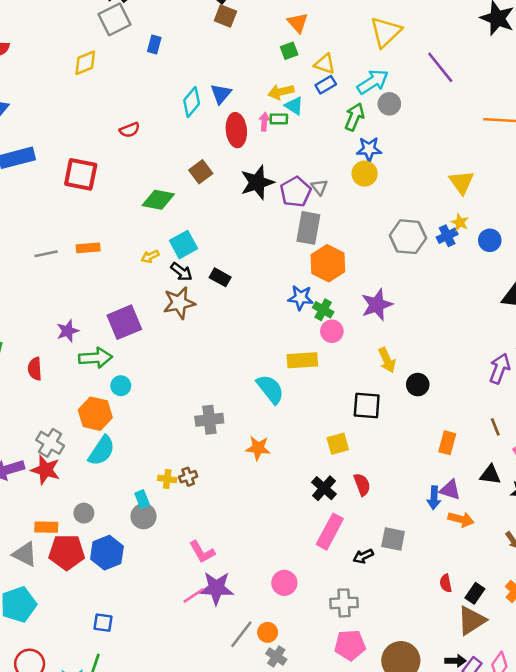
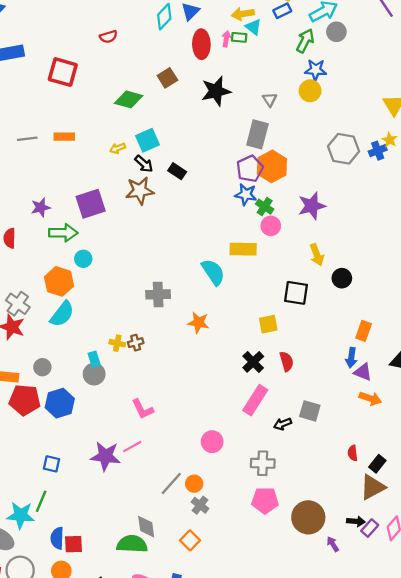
purple pentagon: (296, 192) -> (250, 169), moved
blue arrow: (434, 498) -> (351, 358), moved
purple star: (216, 588) -> (105, 456), moved

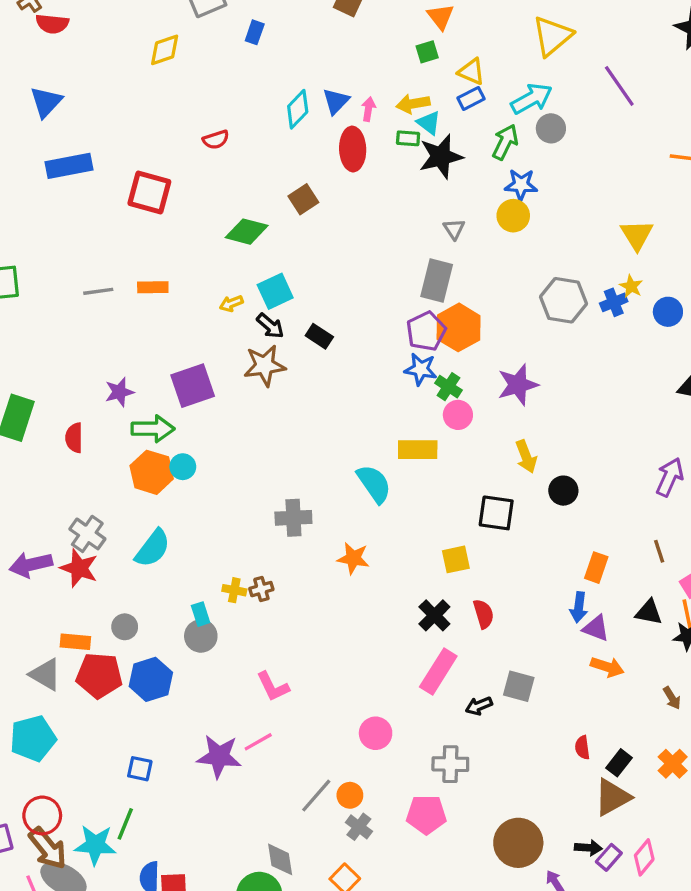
pink arrow: (226, 39) -> (368, 109), moved
black star: (216, 91) -> (441, 157), moved
orange hexagon: (59, 281) -> (152, 472), moved
pink pentagon: (265, 500) -> (426, 815), moved

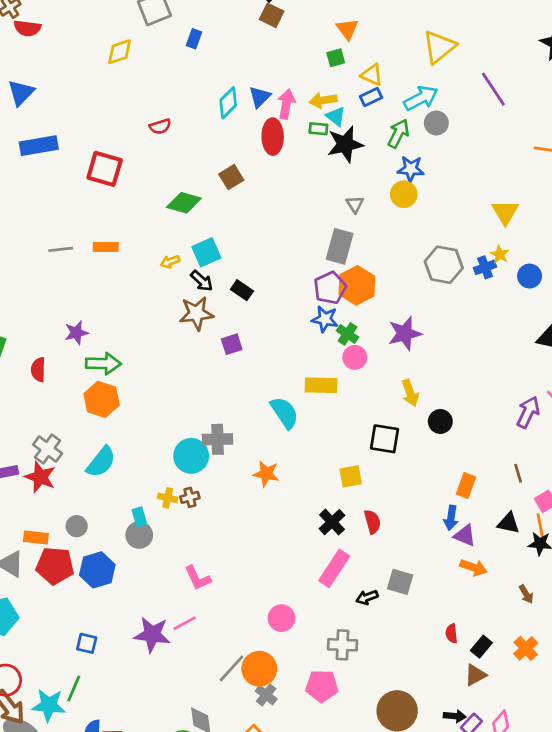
pink arrow: (368, 109) -> (286, 104), size x1.5
purple square: (193, 386) -> (232, 344), moved, size x0.6
cyan circle: (183, 467) -> (191, 456), moved, size x1.6
orange circle: (350, 795) -> (259, 669), size x1.6
brown triangle: (612, 797) -> (475, 675), size x0.7

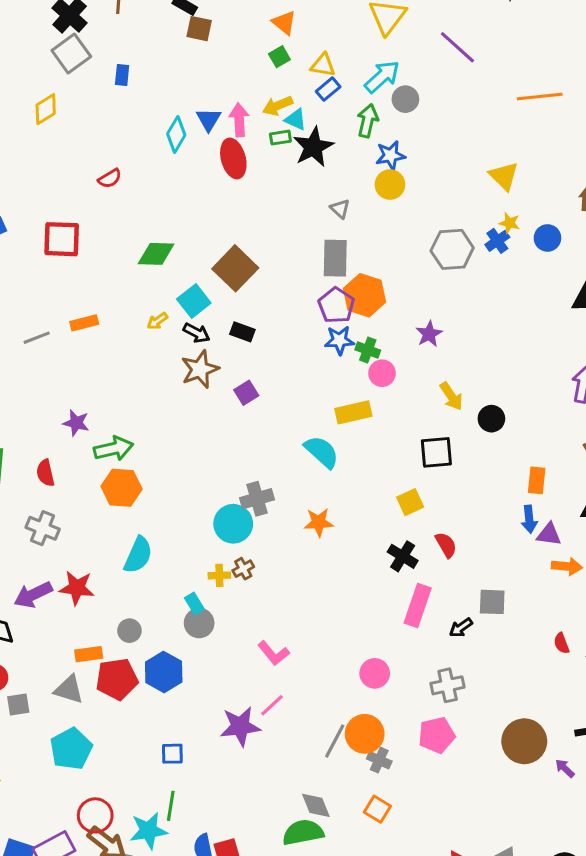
brown square: (231, 177) -> (235, 268), moved, size x1.6
purple star: (76, 333) -> (76, 423), turned -30
purple star: (405, 334) -> (429, 334), size x0.7
gray cross: (48, 449) -> (43, 528), moved

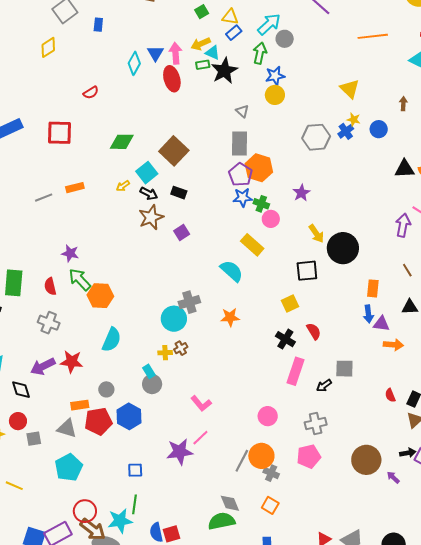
yellow rectangle: (353, 412) -> (252, 245), turned 55
black circle: (491, 419) -> (343, 248), size x1.8
green arrow: (114, 449) -> (80, 280), moved, turned -120

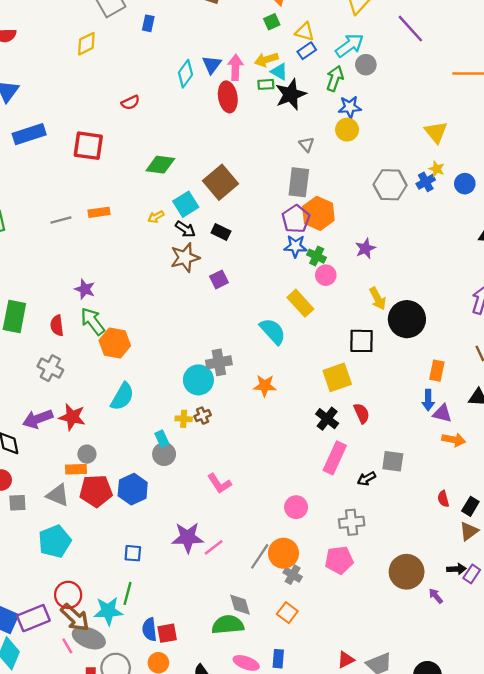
yellow square: (290, 303) -> (337, 377), size x1.4
gray circle: (106, 389) -> (87, 454), moved
pink line: (200, 438) -> (214, 547), moved

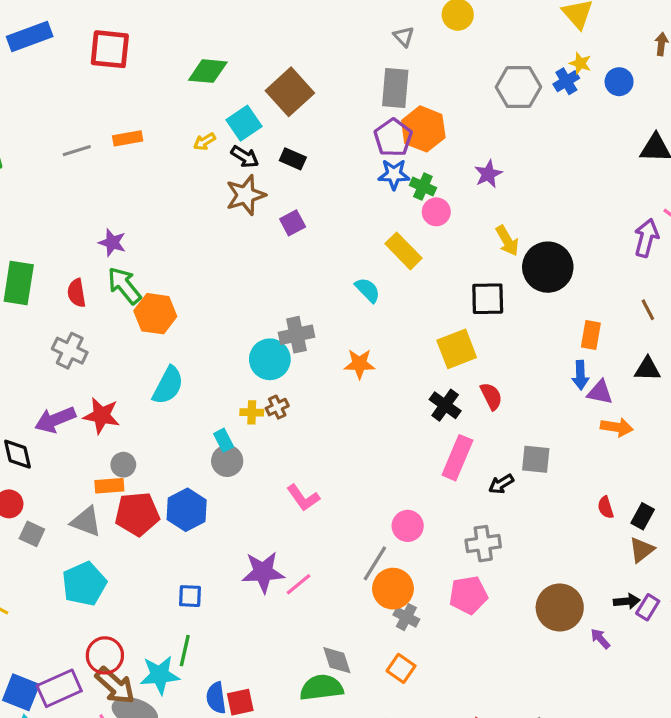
cyan semicircle: (273, 331) -> (368, 290), size x0.7
gray square: (17, 503) -> (32, 534), turned 30
gray line: (260, 556) -> (375, 563), moved

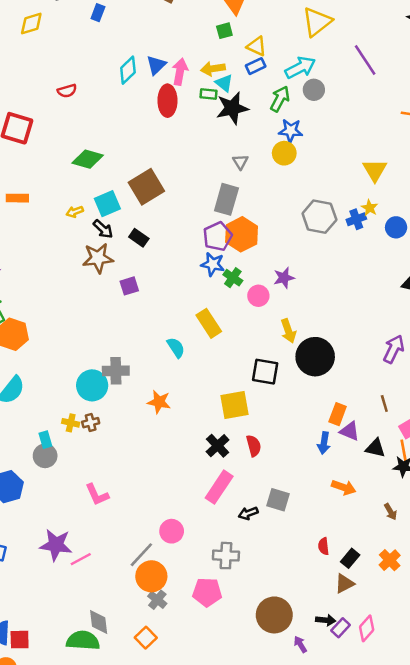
pink circle: (436, 212) -> (258, 296), moved
purple triangle: (600, 392) -> (350, 431), moved

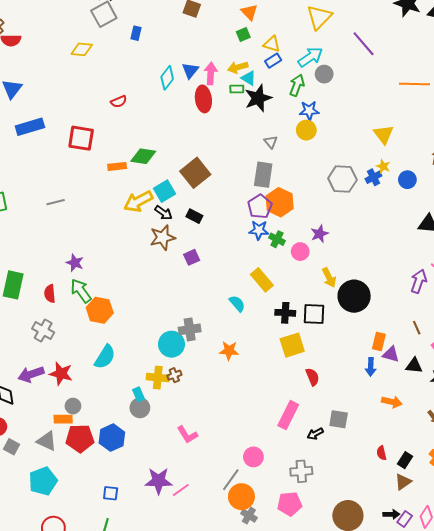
yellow diamond: (31, 24) -> (82, 49), turned 30
orange rectangle: (17, 198) -> (117, 166), moved
yellow arrow: (75, 212) -> (138, 201), size x2.0
yellow cross: (71, 423) -> (158, 378), size x1.5
black cross: (218, 446) -> (285, 313), moved, turned -36

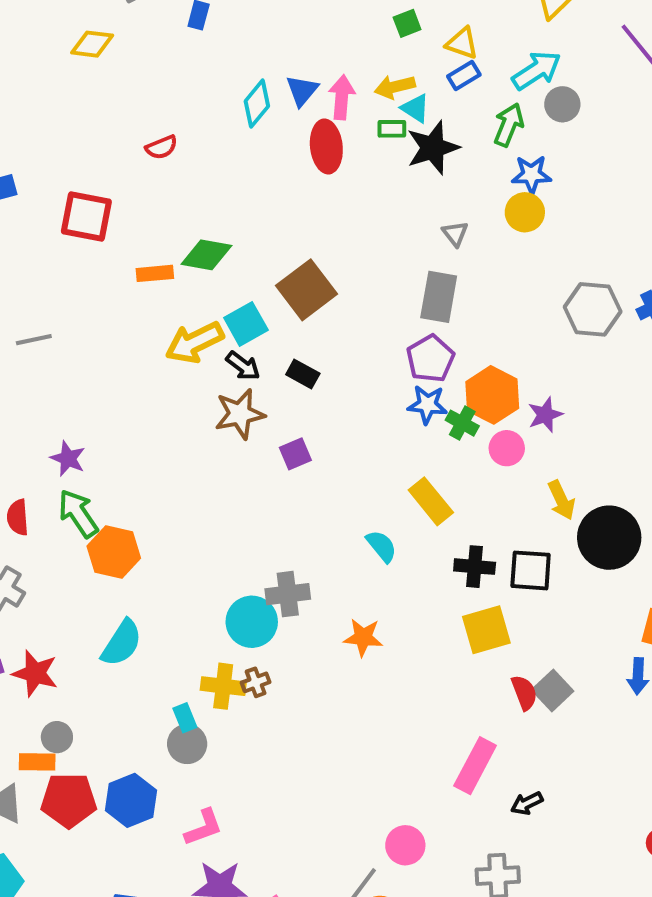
orange hexagon: (280, 202) -> (492, 395), moved
gray square: (339, 419) -> (553, 690), moved, turned 36
pink L-shape: (187, 435) -> (204, 827), moved, turned -80

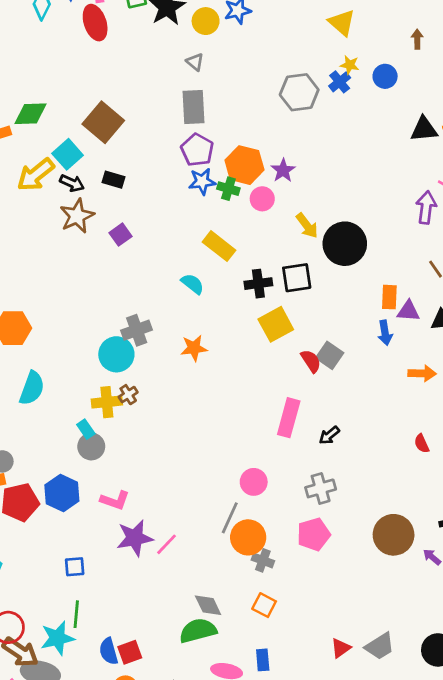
yellow circle: (525, 212) -> (206, 21), moved
pink L-shape: (204, 827) -> (115, 500), turned 52

